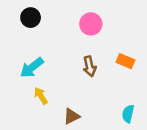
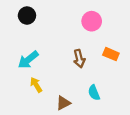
pink circle: (91, 24) -> (92, 21), moved
cyan semicircle: (128, 114) -> (94, 93), moved, turned -35

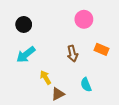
black circle: (27, 16) -> (24, 24), moved
yellow arrow: (36, 85) -> (45, 77), moved

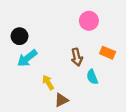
black circle: (24, 24) -> (20, 36), moved
cyan semicircle: (86, 85) -> (92, 77), moved

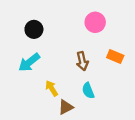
black circle: (20, 36) -> (34, 29), moved
cyan semicircle: (92, 77) -> (88, 91), moved

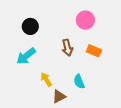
orange rectangle: (115, 56) -> (94, 51), moved
brown arrow: (82, 61) -> (67, 48), moved

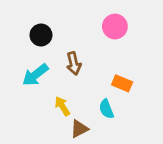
brown arrow: (67, 48) -> (74, 63), moved
orange rectangle: (94, 51) -> (122, 83), moved

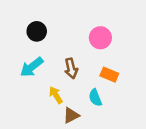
pink circle: (115, 26) -> (100, 38), moved
brown arrow: (74, 63) -> (71, 68), moved

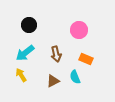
yellow arrow: (56, 95) -> (21, 75), moved
brown triangle: (71, 115) -> (53, 81), moved

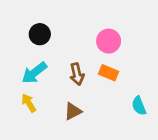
orange rectangle: (86, 59) -> (109, 73), moved
cyan semicircle: (75, 77) -> (139, 106), moved

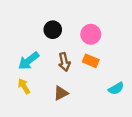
black circle: (40, 34) -> (53, 30), moved
cyan semicircle: (139, 106) -> (116, 88), turned -98

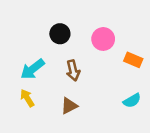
orange rectangle: (91, 61) -> (133, 60), moved

